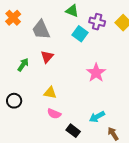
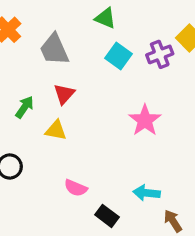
purple cross: (97, 22) -> (160, 54), moved, turned -35
yellow triangle: (50, 93) -> (56, 130), moved
cyan arrow: (97, 117) -> (147, 193), turned 35

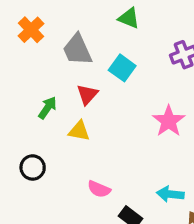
cyan square: (119, 56) -> (122, 68), moved

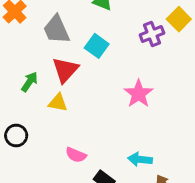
red triangle: (87, 94) -> (65, 70), size x1.4

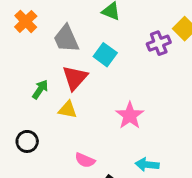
pink star: (139, 94) -> (130, 115), moved

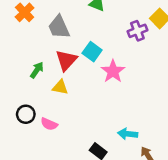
cyan square: (105, 55) -> (92, 52), moved
pink star: (130, 115) -> (113, 71), moved
pink semicircle: (85, 160) -> (49, 124), moved

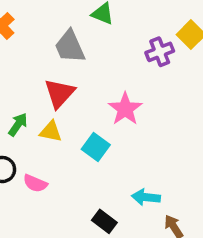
gray trapezoid: (59, 27) -> (70, 47), moved
cyan square: (92, 52) -> (96, 147), moved
green arrow: (37, 70) -> (18, 125), moved

